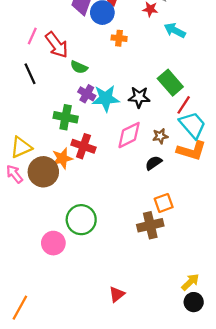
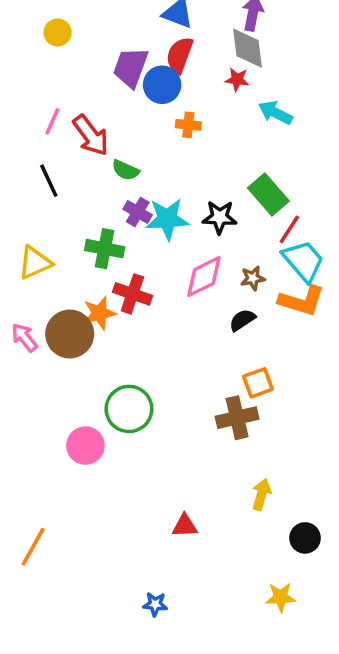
yellow triangle: (21, 147) -> (35, 263), moved
yellow arrow: (190, 282) -> (261, 494), moved, turned -30
red triangle: (117, 294) -> (185, 526), turned 36

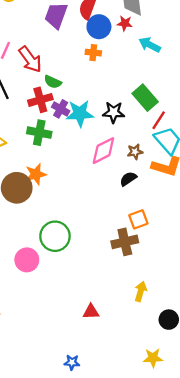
blue circle: (162, 85) -> (99, 27), moved
red cross: (132, 294) -> (40, 100), moved, turned -35

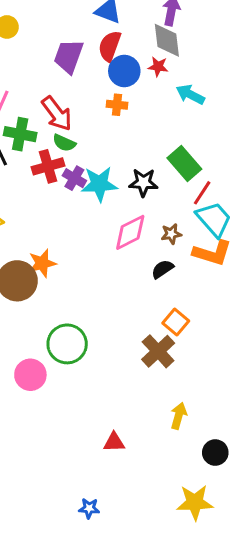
red arrow: (30, 59) -> (57, 114), moved
green cross: (39, 133) -> (20, 134), moved
orange square: (138, 219) -> (176, 322), turned -30
brown cross: (125, 242) -> (158, 351), turned -30
yellow star: (153, 358) -> (195, 502), size x1.4

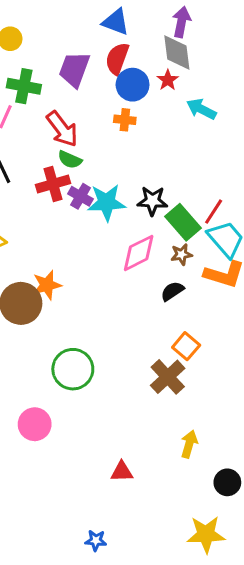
red star: (158, 67) -> (168, 80), turned 30
green cross: (20, 134) -> (24, 86), moved
green rectangle: (184, 163) -> (183, 222), moved
pink circle: (30, 375) -> (35, 424), moved

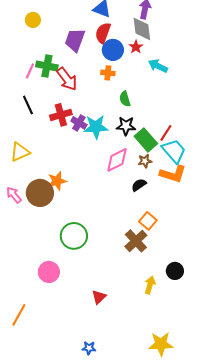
green cross: (24, 86) -> (47, 66), moved
green semicircle: (70, 160) -> (125, 99), moved, turned 49
red triangle: (122, 472) -> (99, 297), moved, turned -42
black circle: (227, 482) -> (175, 271), moved

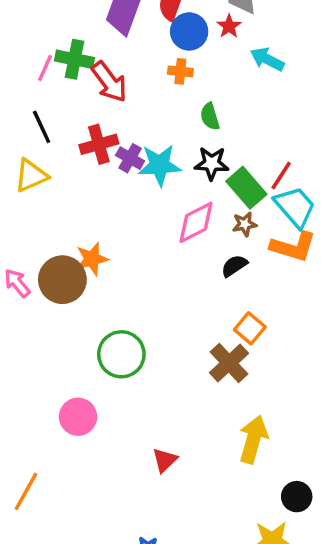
yellow triangle: (20, 152) -> (31, 176), moved
black circle: (175, 271) -> (297, 497), moved
yellow arrow: (150, 285) -> (253, 439), size x1.5

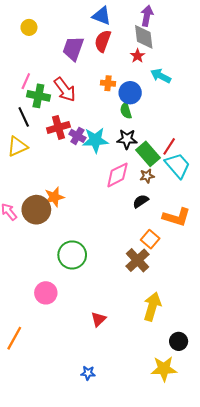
blue circle: (189, 31) -> (130, 93), moved
green cross: (75, 59) -> (38, 96), moved
orange L-shape: (293, 247) -> (176, 217), moved

